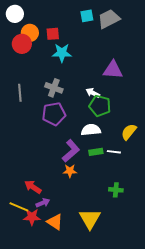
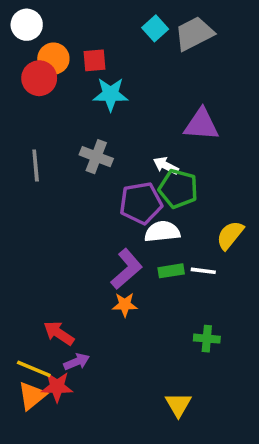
cyan square: (87, 16) -> (155, 28), turned -32
purple pentagon: (54, 114) -> (141, 203), moved
yellow triangle: (90, 219) -> (178, 405), moved, size x0.7
orange triangle: (55, 222) -> (32, 396), moved, turned 48

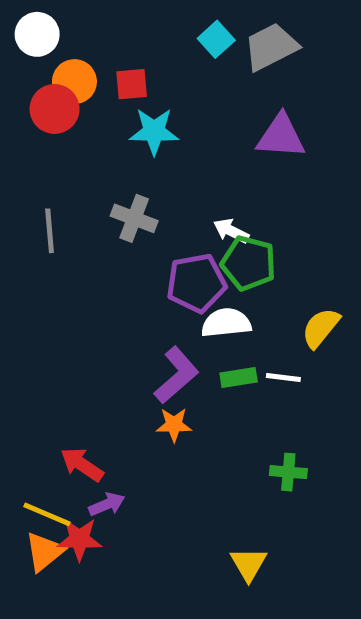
purple triangle: (201, 125) -> (281, 136), moved

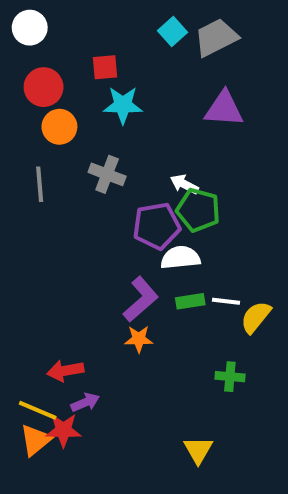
orange circle: (74, 82) -> (59, 127), moved
yellow semicircle: (321, 328) -> (256, 317), moved
red arrow: (82, 465) -> (65, 371), turned -44

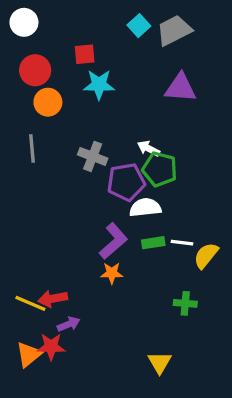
gray cross: (107, 174) -> (93, 156), moved
yellow line: (38, 410) -> (30, 303), moved

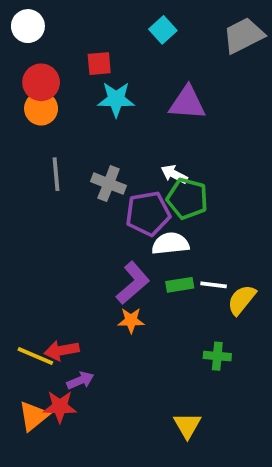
gray trapezoid: (174, 30) -> (244, 35), moved
purple triangle: (180, 88) -> (187, 103), moved
orange circle: (48, 102) -> (41, 109), moved
gray line: (32, 148) -> (56, 174), moved

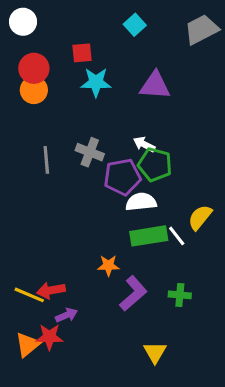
gray line: (56, 174) -> (46, 160), moved
purple L-shape: (133, 283) -> (133, 293), moved
green rectangle: (180, 285) -> (149, 236), size x1.6
white line: (214, 285) -> (177, 236), turned 45
yellow semicircle: (242, 300) -> (200, 217), moved

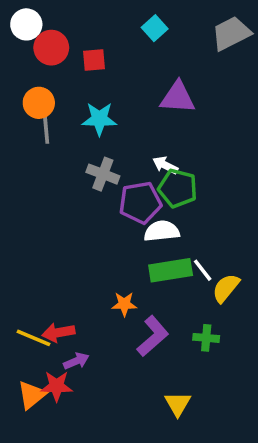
red circle: (34, 68) -> (51, 48), moved
cyan star: (96, 82) -> (99, 119), moved
gray line: (46, 160) -> (46, 128), moved
yellow semicircle: (200, 217) -> (226, 288), moved

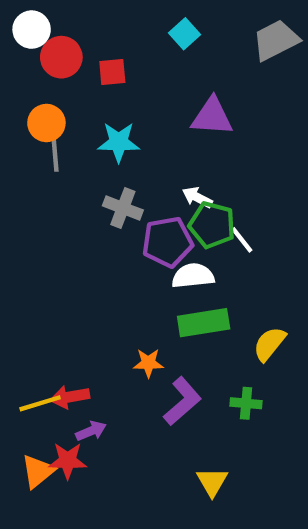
white line: (203, 270) -> (242, 240), moved
yellow line: (33, 338) -> (40, 403), turned -40

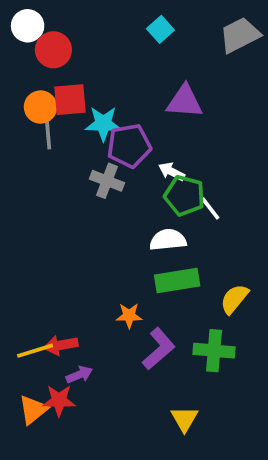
red square: (112, 72) -> (70, 100), moved, size x1.4
purple pentagon: (167, 242) -> (129, 146), moved
green cross: (246, 403) -> (214, 351), size x1.5

